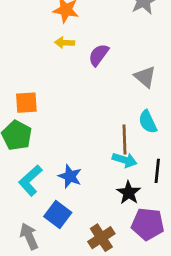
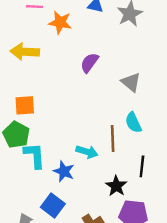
yellow arrow: (65, 43) -> (25, 52), moved, size x1.6
cyan arrow: (125, 160) -> (87, 152), moved
cyan L-shape: (30, 180) -> (35, 155), moved, turned 128

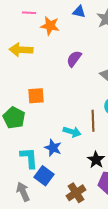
orange square: (25, 105) -> (36, 96), moved
cyan L-shape: (35, 155) -> (29, 158), moved

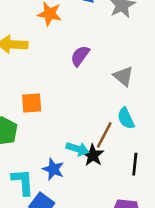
brown line: (93, 121) -> (104, 135), turned 30
black star: (96, 160) -> (93, 155), moved

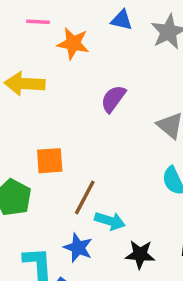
brown line: (104, 135) -> (85, 197), moved
black star: (93, 155) -> (140, 254), moved, turned -30

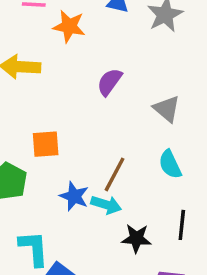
brown line: (85, 197) -> (115, 174), moved
blue star: (78, 248) -> (74, 196), moved

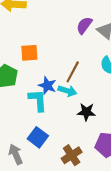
purple semicircle: (109, 82) -> (84, 25), moved
cyan L-shape: (34, 248) -> (38, 100), moved

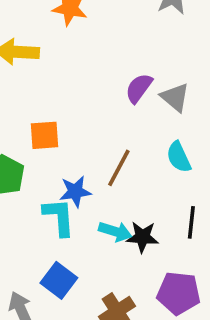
blue star: (47, 86) -> (75, 192), turned -30
cyan arrow: (67, 91) -> (115, 231), moved

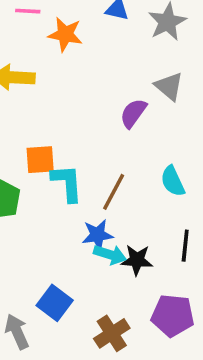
gray triangle: (175, 97) -> (169, 86), moved
blue star: (75, 192) -> (97, 235), moved
cyan L-shape: (59, 217) -> (67, 183), moved

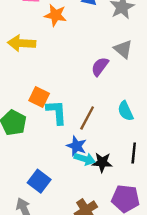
orange square: (40, 160) -> (39, 97), turned 30
blue star: (97, 235) -> (76, 146), turned 30
blue square: (55, 303) -> (39, 181), moved

